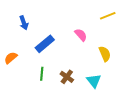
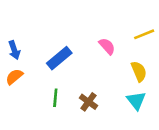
yellow line: (108, 16) -> (144, 34), moved
blue arrow: (24, 23) -> (14, 50), moved
cyan triangle: (94, 81) -> (136, 101), moved

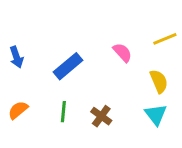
orange semicircle: (14, 77) -> (18, 110), moved

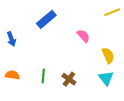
yellow line: (165, 39) -> (112, 12), moved
blue rectangle: (68, 66) -> (46, 19), moved
orange semicircle: (18, 110) -> (12, 75), turned 48

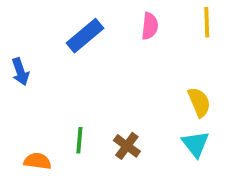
yellow line: (112, 12) -> (207, 22), turned -70
pink semicircle: (83, 36) -> (150, 26), moved, turned 48
orange semicircle: (12, 75) -> (37, 161), moved

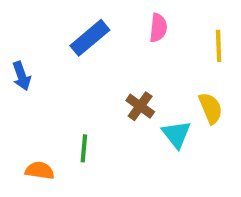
yellow line: (207, 22) -> (219, 46), moved
cyan triangle: (195, 144) -> (176, 134), moved
brown cross: (127, 146) -> (140, 106), moved

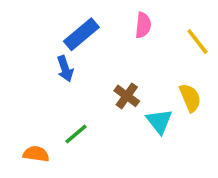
yellow line: (219, 46) -> (197, 41), turned -36
blue arrow: (22, 76) -> (65, 69), moved
green line: (84, 148) -> (76, 134), turned 45

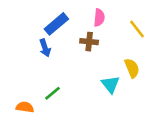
brown cross: (127, 96) -> (89, 42), moved, turned -30

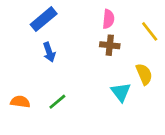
blue rectangle: (56, 24) -> (44, 19), moved
brown cross: (89, 42) -> (110, 45), moved
orange semicircle: (25, 107) -> (20, 102), moved

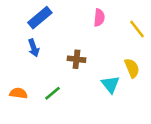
brown cross: (110, 45) -> (76, 59), moved
blue arrow: (49, 52) -> (34, 48), moved

